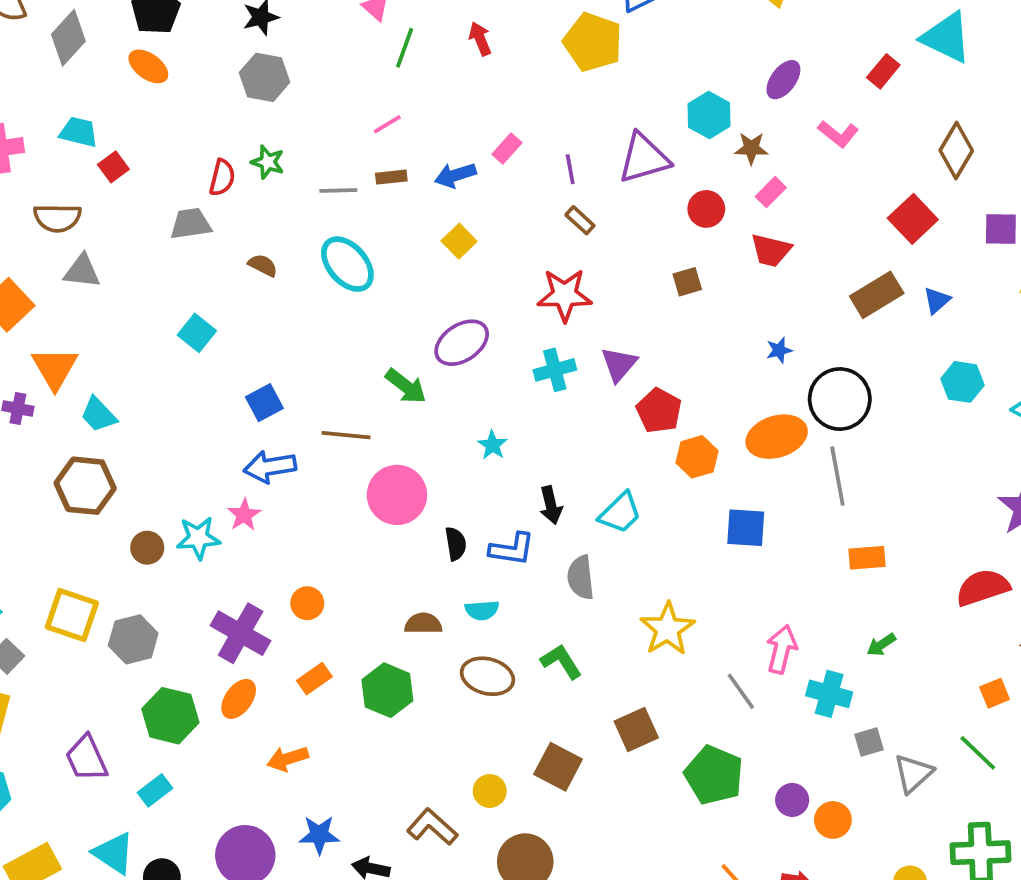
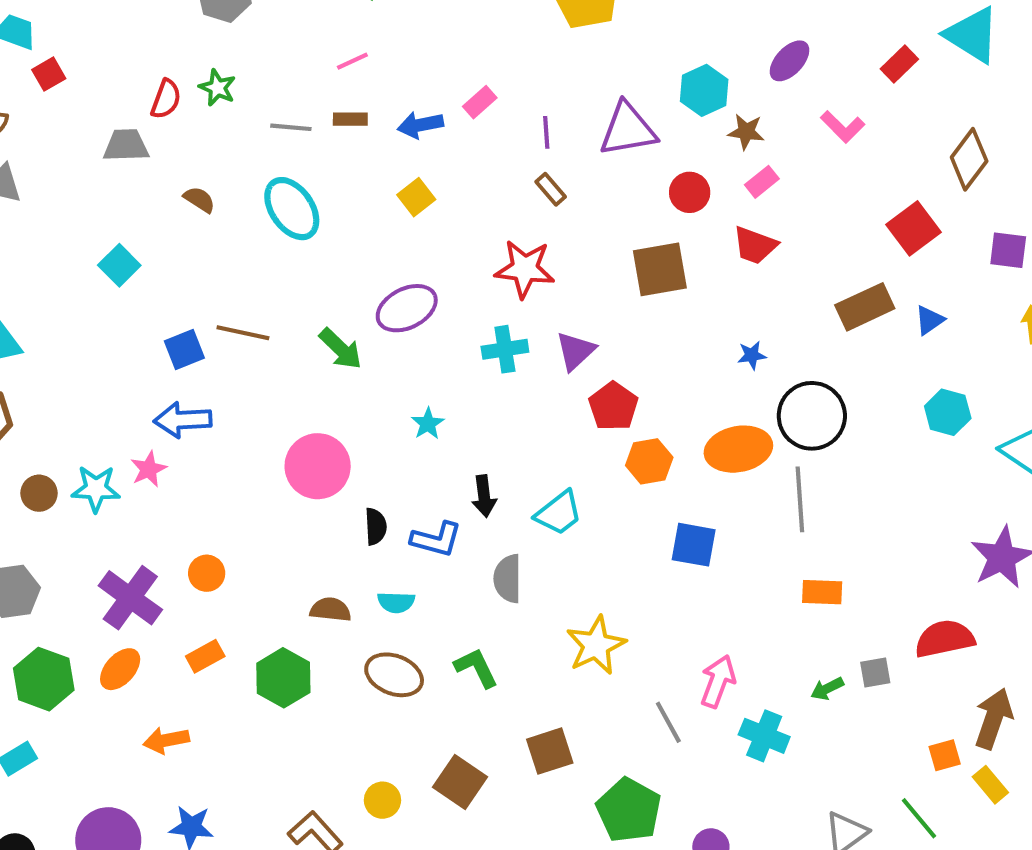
brown square: (687, 282) -> (660, 269), size x1.8
brown line: (346, 435) -> (243, 333), moved
gray square: (869, 742) -> (875, 673), moved

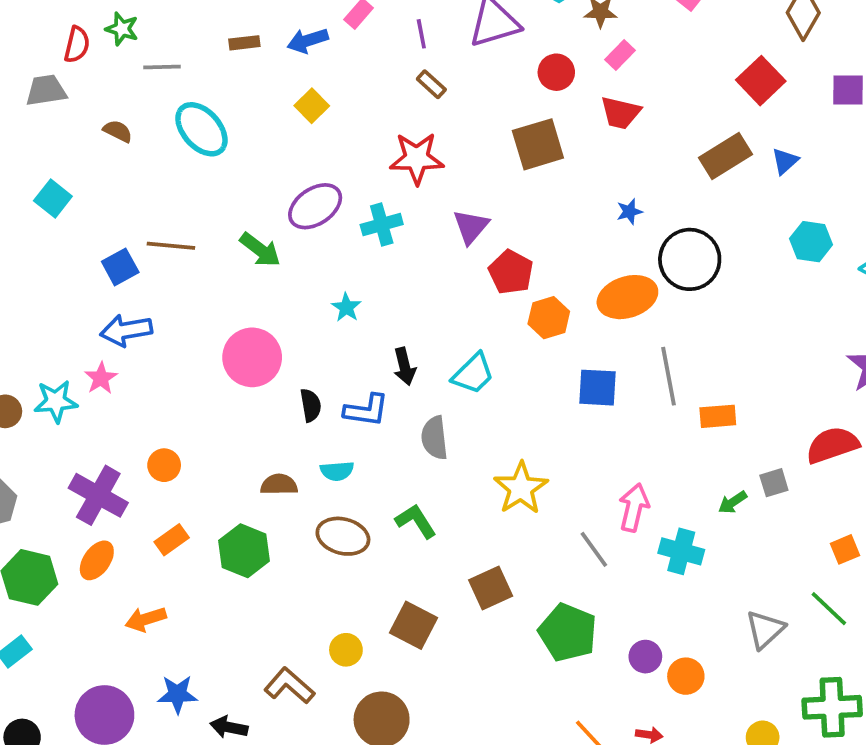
gray line: (291, 127) -> (162, 67), moved
cyan cross: (505, 349) -> (382, 225), moved
gray line: (800, 499) -> (668, 376), moved

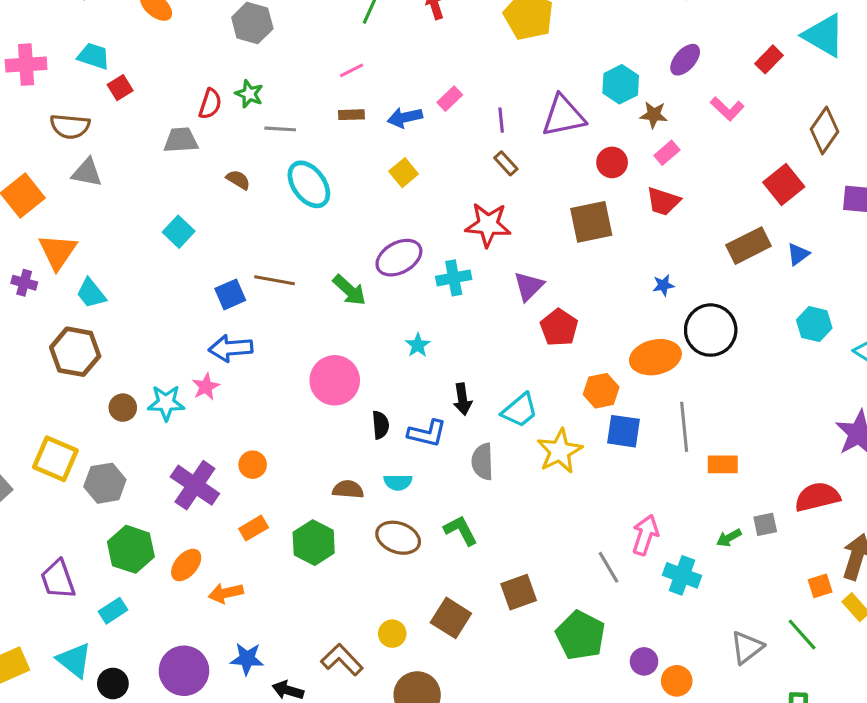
orange hexagon: (549, 318) -> (601, 391), moved
yellow star: (521, 488) -> (560, 451), moved
orange ellipse: (97, 560) -> (186, 565), moved

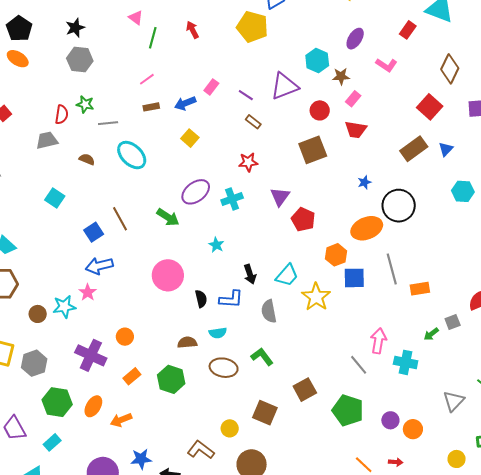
purple line: (501, 120) -> (246, 95), turned -42
red star: (488, 225) -> (248, 162), size x0.7
brown line: (275, 280) -> (120, 219), turned 60

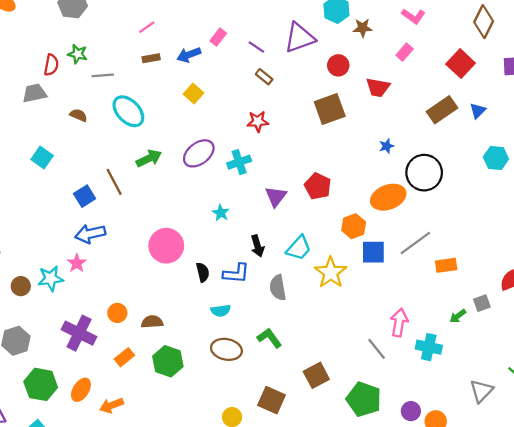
pink rectangle: (353, 99) -> (405, 52), moved
purple triangle: (280, 197) -> (276, 196), moved
green arrow: (168, 217) -> (149, 158), moved, turned -60
gray line: (392, 269) -> (415, 243), turned 68
brown semicircle: (187, 342) -> (152, 322), moved

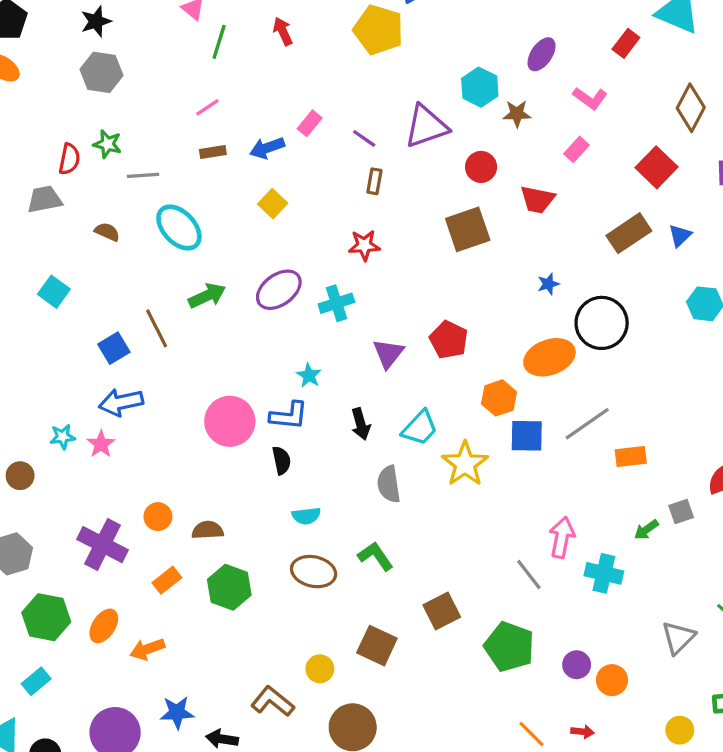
brown rectangle: (264, 77) -> (374, 181), turned 60
blue L-shape: (236, 273) -> (289, 416), moved
cyan star: (51, 278) -> (63, 437), moved, size x0.7

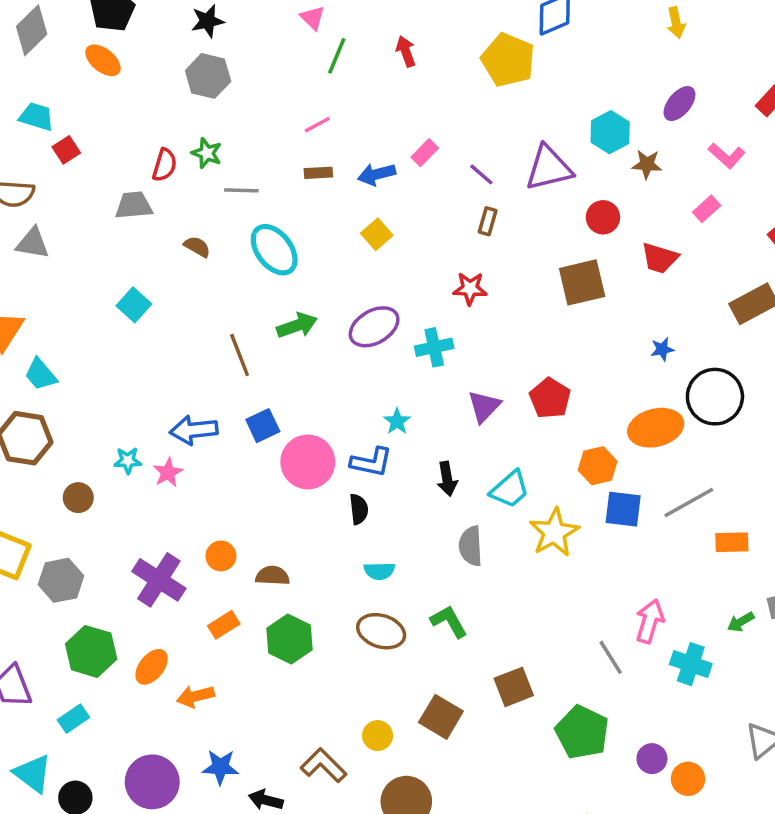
blue square: (114, 348) -> (263, 426), moved

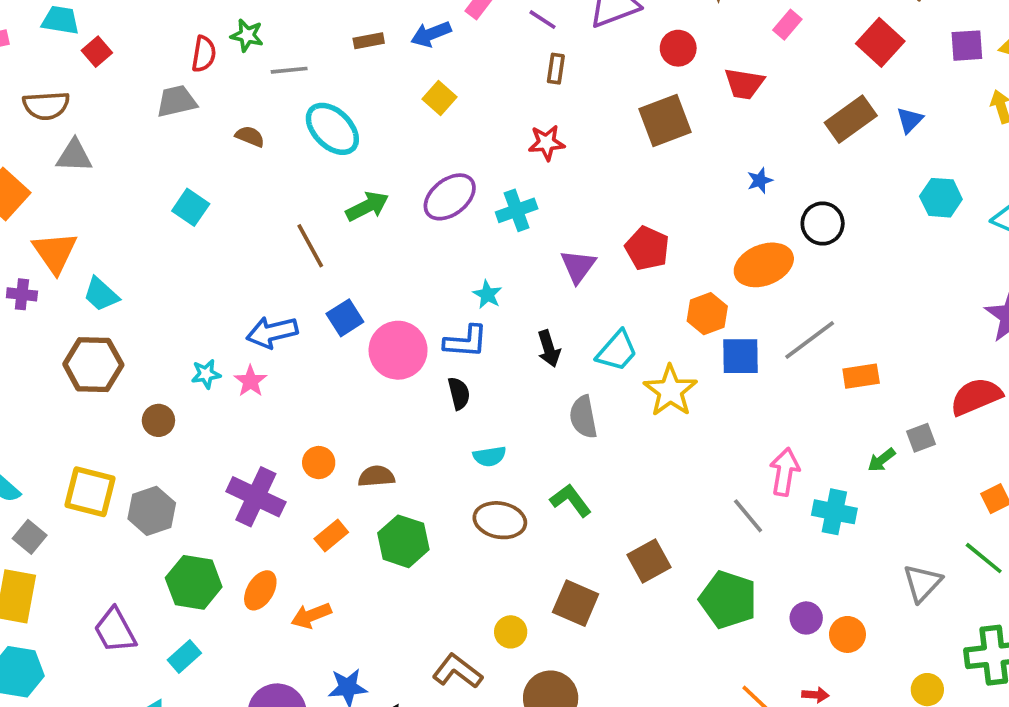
black circle: (715, 397) -> (823, 223), size x0.7

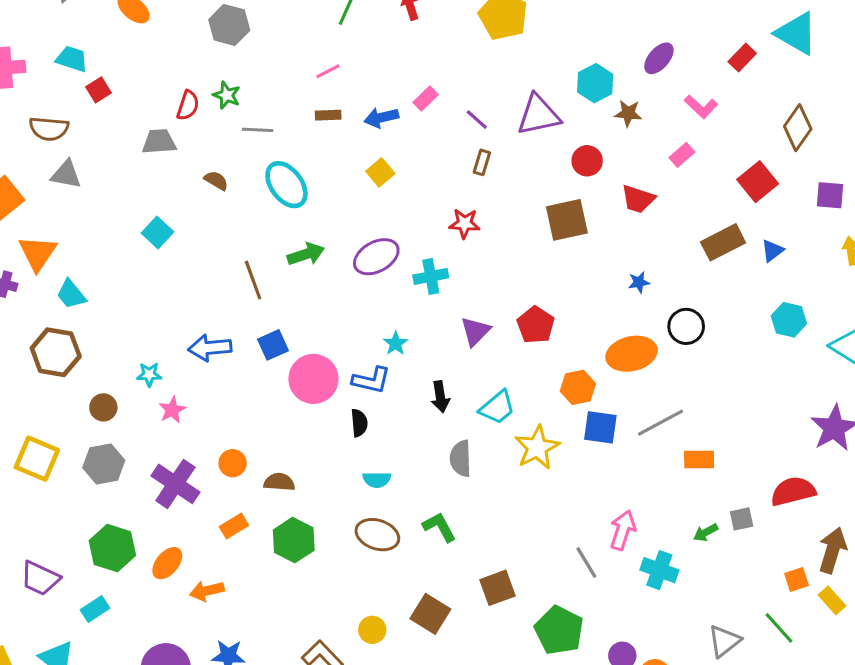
pink star: (250, 381) -> (172, 410), moved
gray hexagon: (152, 511) -> (104, 464), moved
purple trapezoid: (115, 630) -> (40, 578), turned -45

